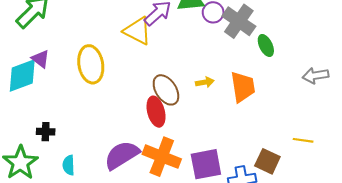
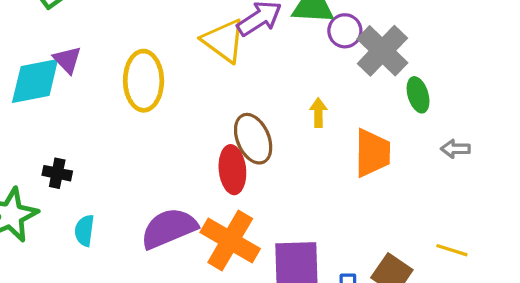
gray arrow: (315, 76) -> (455, 149), moved, size x0.7
yellow arrow: (205, 82) -> (318, 113), moved, turned -90

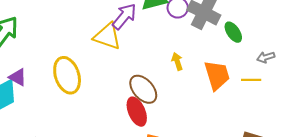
yellow line: (452, 250) -> (251, 80), moved

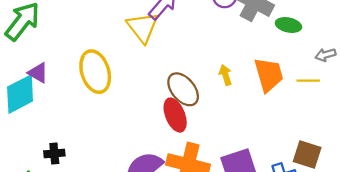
green ellipse: (233, 32) -> (288, 25), turned -45
yellow triangle: (107, 36) -> (143, 27), turned 32
yellow arrow: (177, 61) -> (225, 75), moved

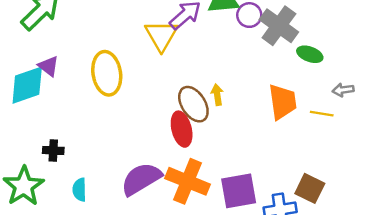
yellow arrow: (225, 75) -> (217, 95), moved

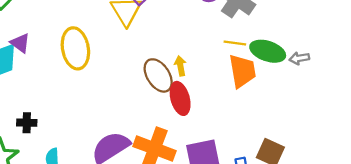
green ellipse: (310, 54) -> (268, 51), moved, size x1.4
yellow line: (322, 114) -> (235, 43), moved
red ellipse: (182, 129) -> (180, 98), moved

